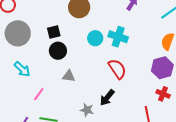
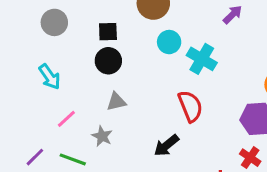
gray circle: (18, 33) -> (54, 22), size x0.7
cyan circle: (95, 38) -> (169, 42), moved
gray triangle: (69, 76) -> (116, 102), turned -32
gray star: (87, 110) -> (102, 136), moved

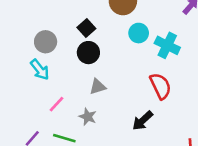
gray circle: (54, 22) -> (46, 42), moved
black square: (108, 32) -> (86, 28), turned -36

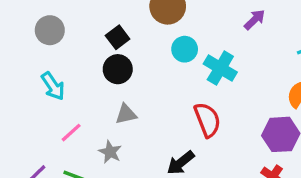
gray circle: (46, 42) -> (50, 30), moved

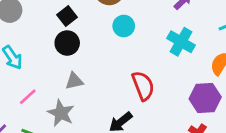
cyan cross: (220, 68) -> (181, 42), moved
gray star: (110, 152) -> (61, 113), size x1.4

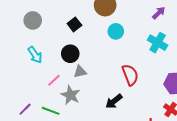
black circle: (67, 43) -> (70, 54), moved
pink line: (28, 97) -> (54, 80), moved

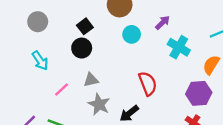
purple arrow: (159, 13) -> (163, 23), moved
black circle: (70, 54) -> (82, 48), moved
gray star: (70, 95) -> (99, 104), moved

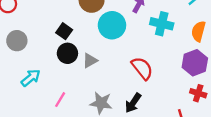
cyan circle: (132, 34) -> (112, 25), size x1.5
cyan arrow: (40, 61) -> (31, 78), turned -78
gray triangle: (91, 80) -> (90, 61), moved

